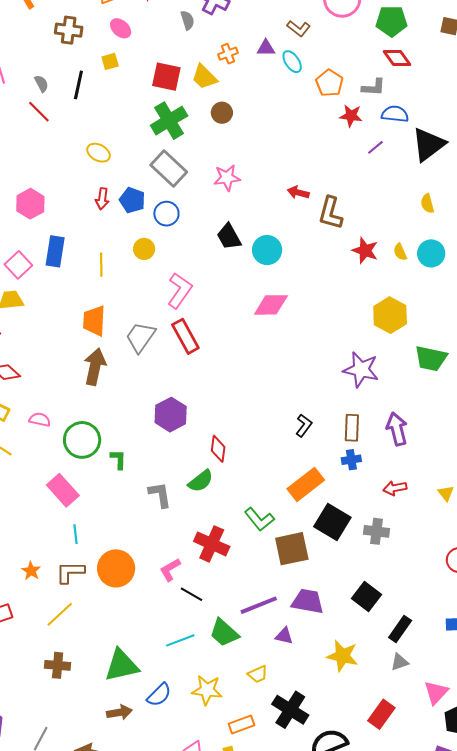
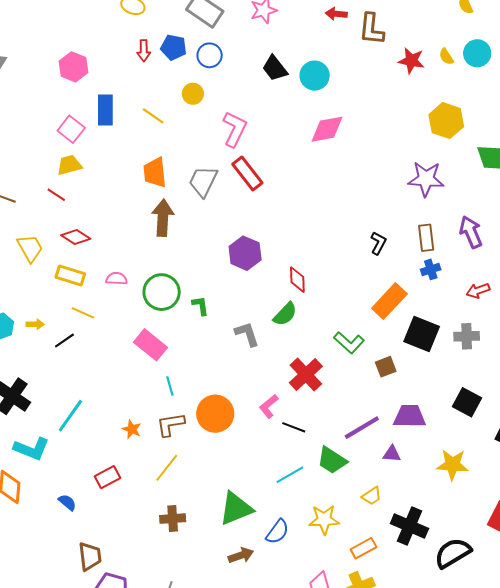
yellow line: (101, 265) -> (153, 116), turned -45
red cross: (212, 544) -> (306, 374), turned 32
brown square: (292, 549) -> (386, 367), size x0.6

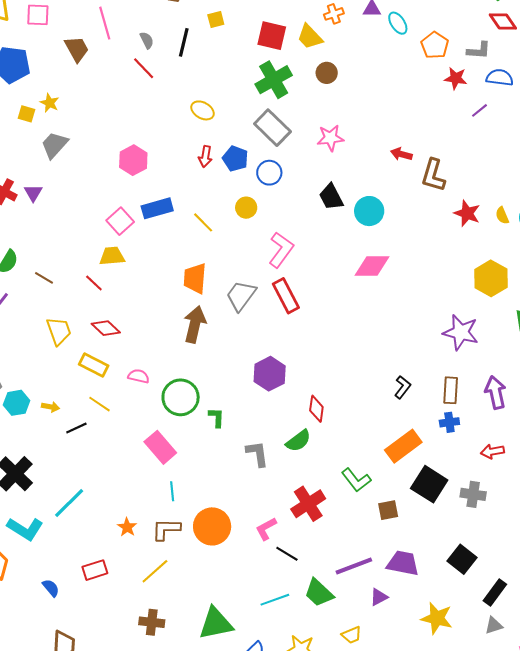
blue rectangle: (105, 110) -> (157, 208), turned 64
purple triangle: (392, 454) -> (379, 597), turned -42

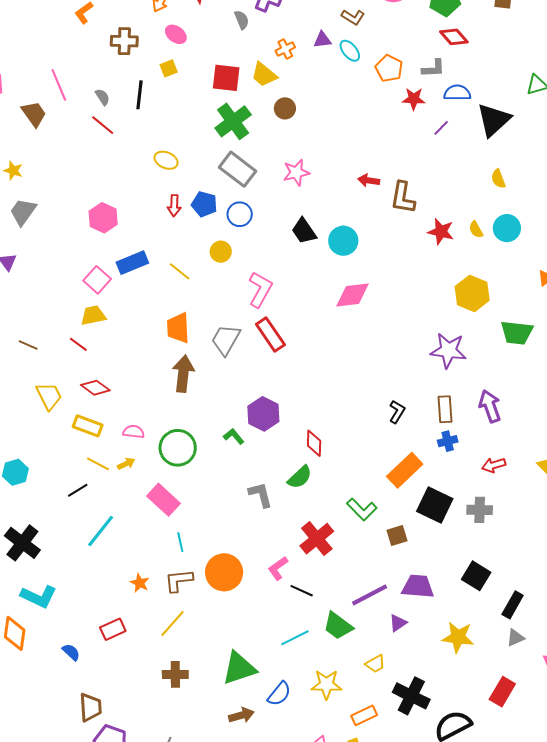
yellow arrow: (50, 407) -> (126, 464), moved, turned -30
green L-shape: (216, 417) -> (234, 436), moved, turned -35
cyan line: (69, 503) -> (101, 531), moved

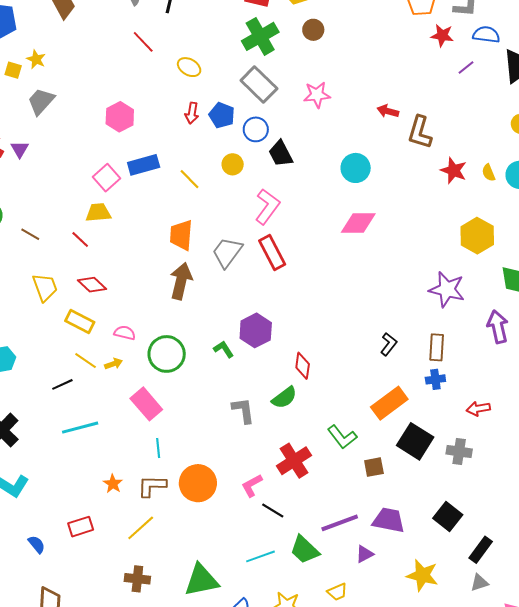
red line: (103, 125) -> (143, 42), moved
black trapezoid: (304, 231) -> (281, 154), moved
purple arrow: (490, 406) -> (498, 327), moved
cyan line: (101, 531) -> (80, 428), turned 30

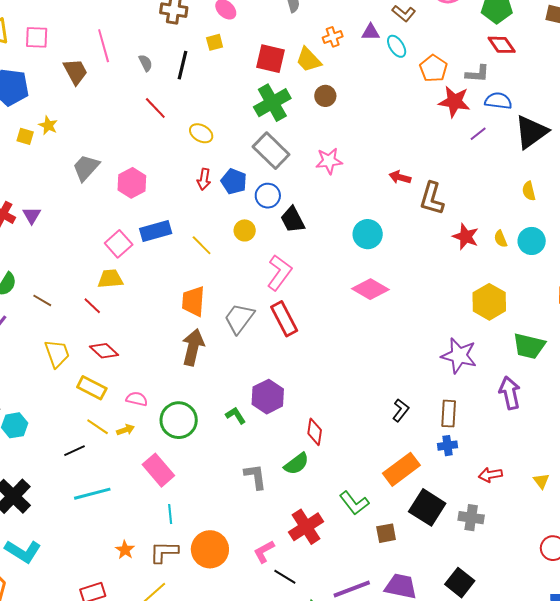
red star: (442, 35) -> (454, 102), size x1.4
gray trapezoid: (41, 101) -> (86, 168), moved
pink diamond: (358, 223) -> (370, 289), turned 30

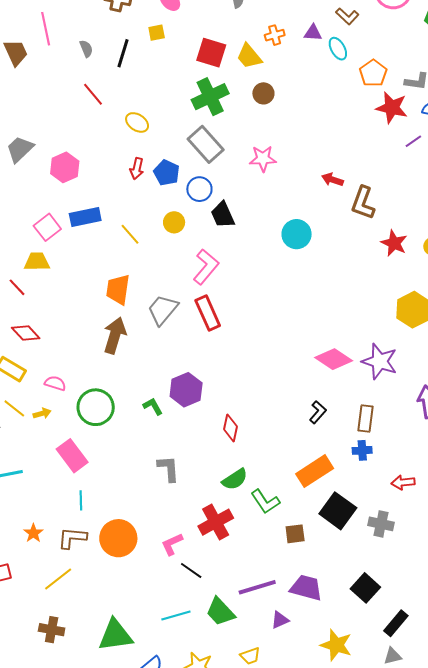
pink diamond: (370, 289) -> (334, 359), moved
green semicircle: (296, 464) -> (235, 479), moved

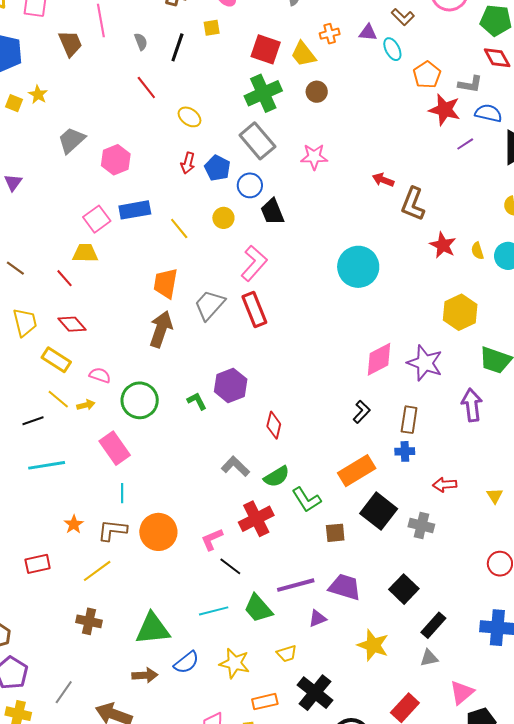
cyan circle: (297, 234) -> (358, 267), moved, size x1.4
pink diamond: (334, 359) -> (379, 359), turned -63
gray L-shape: (168, 469) -> (235, 466), moved, turned -44

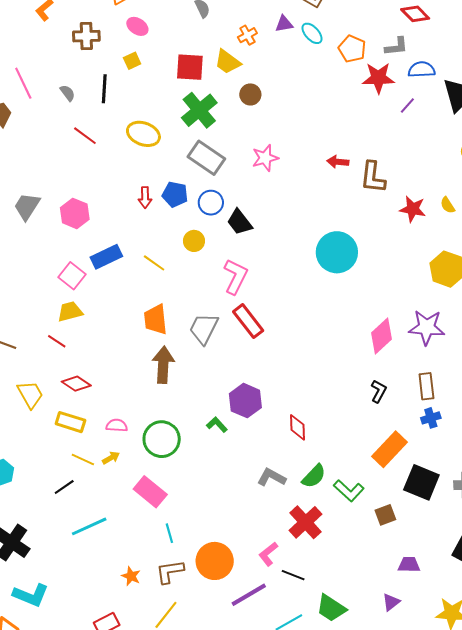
yellow ellipse: (189, 117) -> (143, 134), moved, size x1.4
purple line: (296, 585) -> (249, 595), moved
purple trapezoid: (345, 587) -> (409, 565), size x0.7

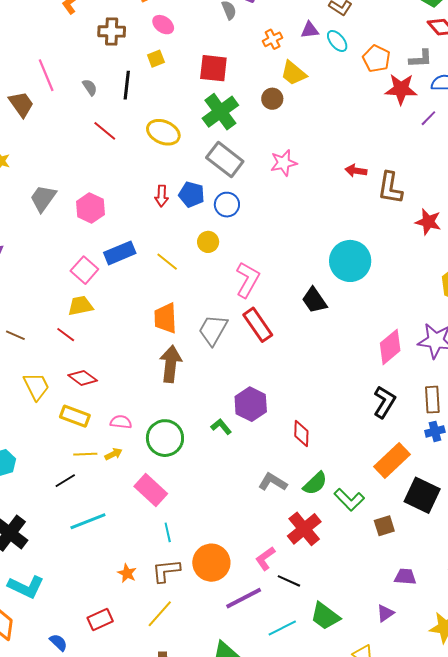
yellow trapezoid: (228, 62) -> (294, 73), moved
black trapezoid: (239, 222) -> (314, 300), moved
black L-shape: (379, 391) -> (384, 402), size x1.4
yellow line: (83, 460) -> (85, 454), turned -30

